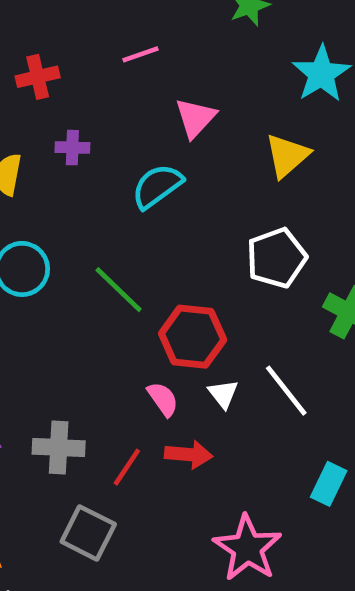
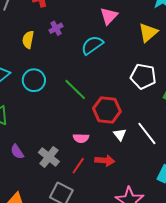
purple cross: (72, 148) -> (56, 28), turned -32
white pentagon: (277, 258) -> (143, 76), turned 30
pink semicircle: (163, 399) -> (81, 138), moved, turned 126
gray cross: (59, 447) -> (49, 157), turned 35

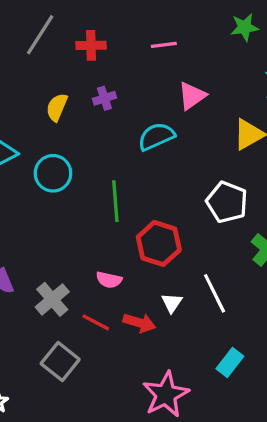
green line: (75, 89) -> (115, 201), turned 30
white triangle: (120, 135) -> (172, 303), moved
red line: (78, 166) -> (96, 322), turned 72

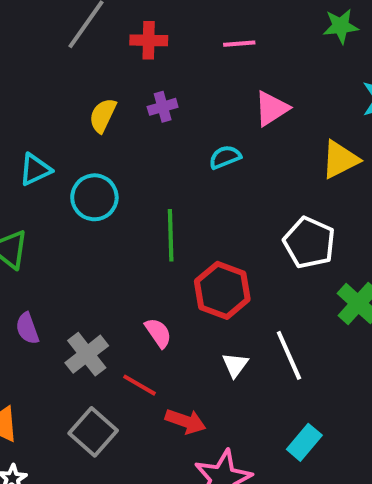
cyan semicircle: (156, 136) -> (225, 157), size x0.7
pink semicircle: (109, 280) -> (158, 333), turned -140
red arrow: (139, 323) -> (186, 421), moved

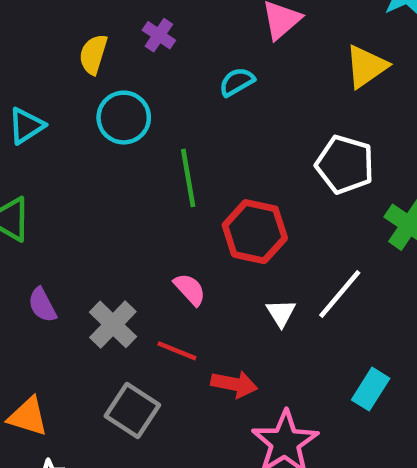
purple cross: (163, 107) -> (159, 35), turned -32
cyan circle: (94, 197) -> (124, 118), moved
white line: (289, 355) -> (340, 294), turned 72

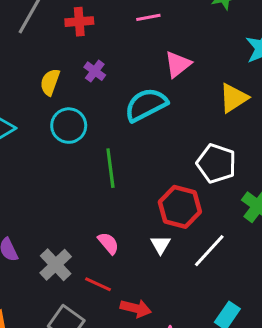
cyan semicircle: (237, 82) -> (146, 105), size x1.8
red hexagon: (255, 232) -> (180, 207), moved
white triangle: (281, 313) -> (160, 245), moved

